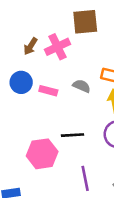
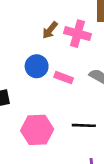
pink cross: (57, 47) -> (77, 34), turned 35
pink hexagon: (42, 154) -> (37, 130), moved

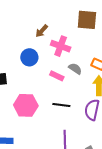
pink cross: (77, 34) -> (61, 46), moved
pink rectangle: (64, 78) -> (57, 76), moved

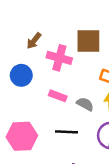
brown square: (87, 20) -> (88, 41), moved
gray semicircle: (75, 69) -> (85, 104), moved

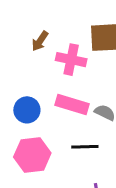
blue circle: (21, 75) -> (27, 110), moved
pink rectangle: (58, 96) -> (72, 105), size x1.5

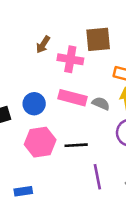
black line: (85, 147) -> (76, 145), moved

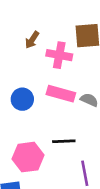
pink hexagon: (40, 142) -> (28, 157), moved

